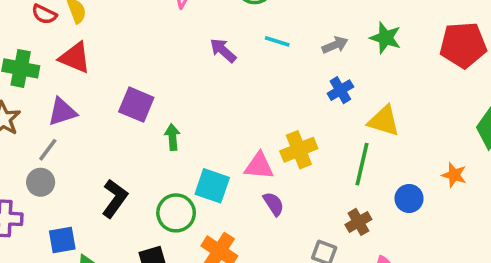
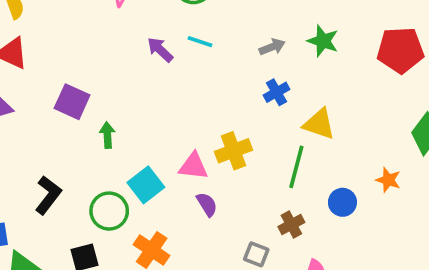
cyan line: (277, 41) -> (200, 42), moved
cyan square: (212, 186) -> (146, 185), turned 32

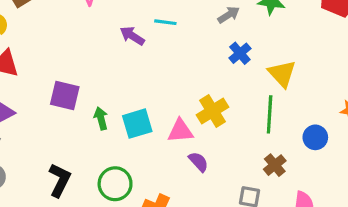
yellow triangle: (319, 124) -> (282, 74), turned 40
cyan square: (146, 185) -> (137, 124), moved, turned 32

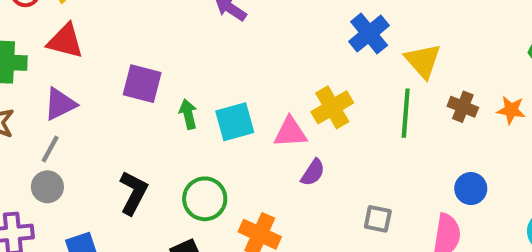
blue cross: (240, 53) -> (369, 33), size x1.4
blue circle: (315, 137) -> (471, 189), moved
purple semicircle: (198, 162) -> (313, 172), turned 75
brown cross: (275, 165) -> (463, 107), moved, turned -30

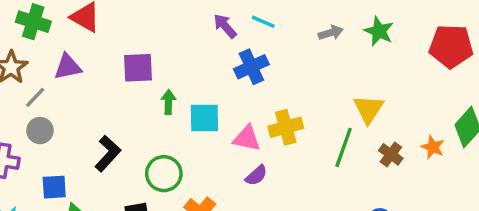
blue cross: (369, 33) -> (251, 67), moved
purple square: (142, 84) -> (138, 68), turned -32
orange star: (511, 110) -> (433, 147), moved
gray line: (50, 149) -> (35, 97), moved

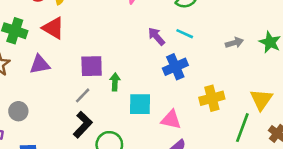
gray line: (35, 97) -> (83, 95), moved
green arrow: (168, 102) -> (115, 82), moved
yellow cross: (286, 127) -> (212, 98), moved
black L-shape: (108, 154) -> (83, 125), moved

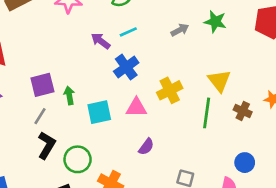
cyan line: (185, 34) -> (128, 32), turned -36
pink triangle: (171, 120) -> (136, 108), moved

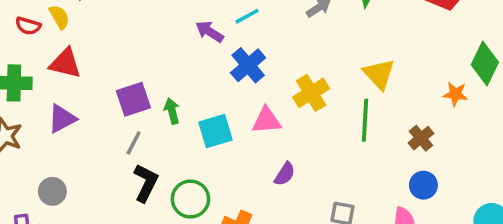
brown cross: (243, 111) -> (421, 138), moved, turned 30

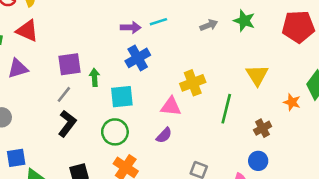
purple arrow: (210, 32) -> (131, 28), turned 138
blue cross: (248, 65) -> (138, 58), moved
yellow triangle: (379, 74) -> (257, 75), moved
pink triangle: (267, 120) -> (171, 106), moved
green circle: (190, 199) -> (115, 132), moved

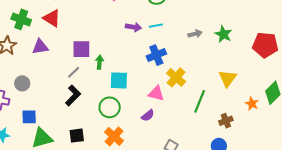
blue cross: (138, 58) -> (156, 55), moved
yellow cross: (193, 83) -> (176, 77), turned -36

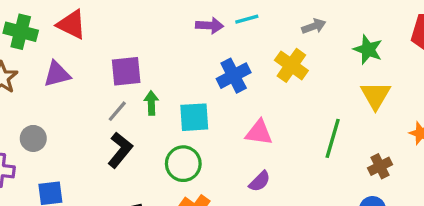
green star: (223, 34) -> (368, 49), moved
blue cross: (156, 55) -> (234, 76), moved
green arrow: (99, 62) -> (151, 103), moved
yellow cross: (176, 77) -> (291, 65), moved
purple semicircle: (148, 115) -> (260, 181), moved

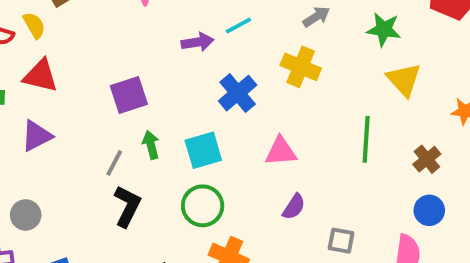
purple square: (126, 71) -> (129, 95), moved

